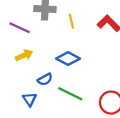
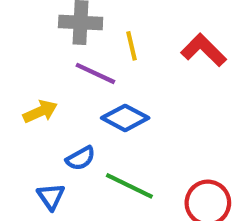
purple line: (20, 28) -> (95, 73), moved

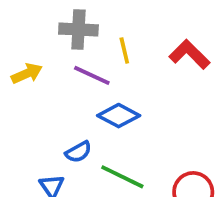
yellow arrow: (40, 112) -> (27, 73), moved

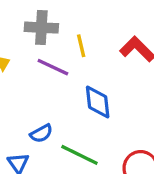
blue diamond: (119, 116) -> (98, 102), moved, turned 56

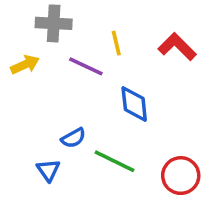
gray cross: (41, 28) -> (54, 23), moved

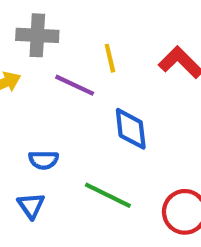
blue semicircle: (73, 138) -> (44, 160), moved, turned 30

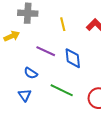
purple line: (75, 85) -> (46, 51), moved
blue semicircle: (44, 160) -> (31, 73), turned 32

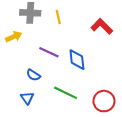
yellow line: (63, 24) -> (58, 17), moved

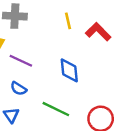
yellow line: (58, 17) -> (68, 21), moved
purple line: (49, 52) -> (21, 61), moved

